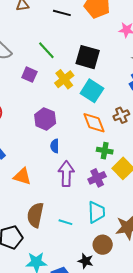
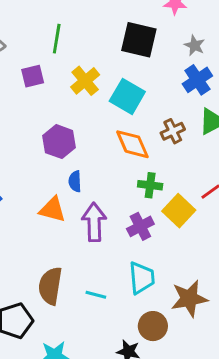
green line: (46, 50) -> (57, 39), turned 54
black square: (88, 57) -> (139, 40), moved
purple square: (29, 75) -> (33, 76), turned -35
orange triangle: (22, 176) -> (52, 210), moved

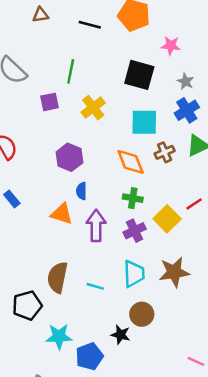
cyan square: (127, 96) -> (144, 122), moved, turned -32
green cross: (150, 185) -> (133, 198), moved
brown star: (189, 299) -> (174, 272), moved

